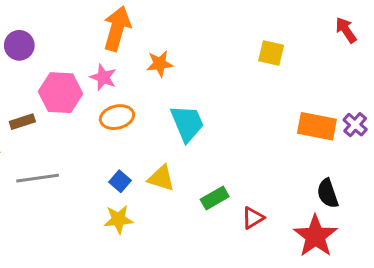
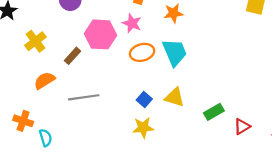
brown rectangle: (22, 122) -> (72, 56), turned -30
cyan trapezoid: (187, 123) -> (175, 52), moved

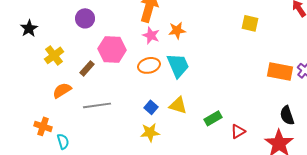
pink star: (132, 23) -> (151, 35), moved

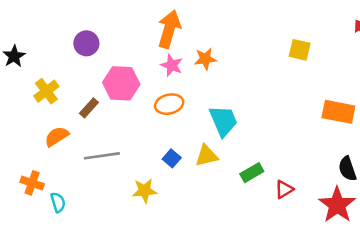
cyan trapezoid: (178, 65) -> (223, 121), moved
yellow triangle: (178, 105) -> (207, 156), turned -30
yellow star: (150, 132) -> (145, 191), moved

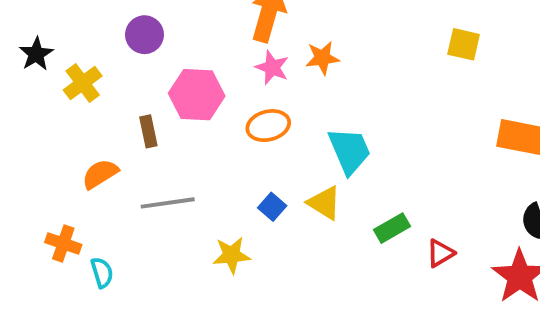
yellow cross: (46, 91) -> (83, 83), moved
brown rectangle: (89, 108) -> (148, 131), turned -54
yellow triangle: (207, 156) -> (324, 203), turned 45

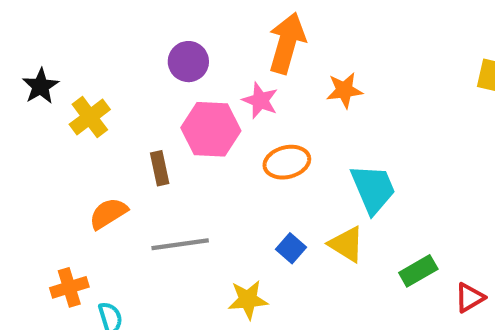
purple circle: (144, 35) -> (188, 62), moved
pink star: (272, 68) -> (260, 101), moved
orange cross: (63, 244) -> (69, 287), turned -36

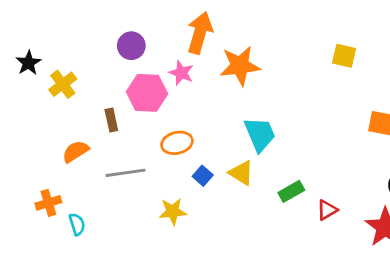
orange star: (344, 90) -> (240, 66), size x1.6
orange ellipse: (287, 162) -> (177, 143), moved

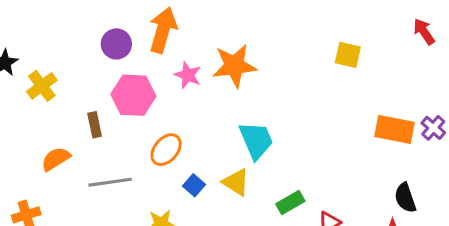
orange arrow: (200, 33) -> (163, 30), moved
pink star: (181, 73) -> (188, 75), moved
orange ellipse: (177, 143) -> (166, 150), turned -36

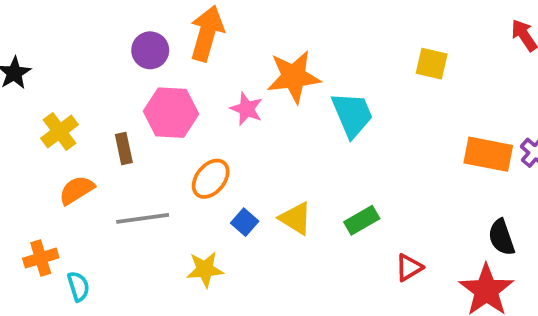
pink star: (188, 75) -> (247, 109), moved
yellow cross: (42, 86) -> (60, 132), moved
cyan trapezoid: (256, 140) -> (352, 115), moved
green rectangle: (290, 202) -> (362, 220), moved

